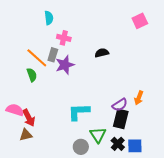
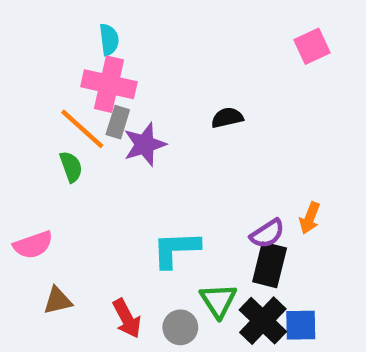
pink cross: (64, 38) -> (109, 84), moved, size x1.6
pink semicircle: (15, 110) -> (33, 245), turned 144
red arrow: (29, 118) -> (127, 318), moved
black cross: (118, 144) -> (263, 321), size x1.5

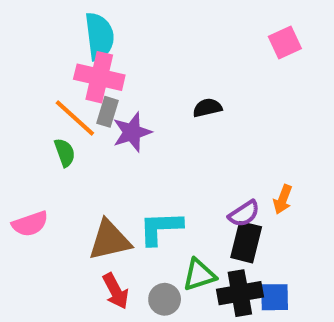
cyan semicircle: (109, 40) -> (99, 36), size x1.6
brown triangle: (58, 301) -> (110, 240), moved, size x1.6
green triangle: (218, 301) -> (199, 275), turned 45
black cross: (263, 321) -> (240, 293), turned 36

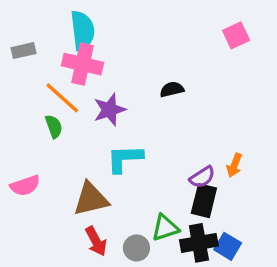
gray rectangle: (107, 112) -> (23, 51), moved, turned 60
cyan L-shape: (160, 228) -> (125, 159), moved
blue square: (275, 297) -> (228, 246), turned 32

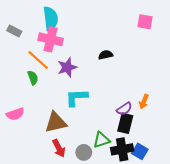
pink square: (236, 35) -> (145, 22), turned 35
gray rectangle: (23, 51) -> (14, 31), turned 40

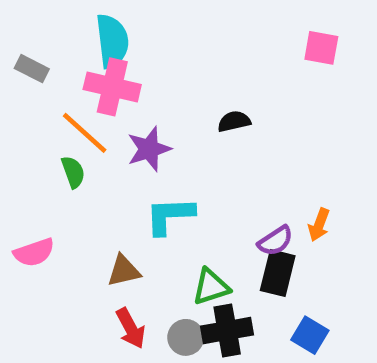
brown triangle: (56, 122) -> (124, 271), size x0.7
green triangle: (101, 140) -> (211, 287), moved
black cross: (122, 149) -> (227, 331), moved

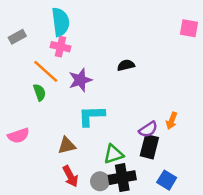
pink square: (321, 48) -> (189, 28), moved
gray rectangle: (32, 69) -> (17, 37), turned -56
pink cross: (112, 87) -> (61, 47), size x0.7

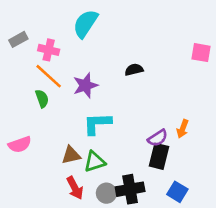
cyan semicircle: (61, 22) -> (85, 24), moved, turned -140
pink square: (189, 28) -> (201, 53), moved
pink cross: (61, 47) -> (49, 50), moved
green triangle: (114, 154) -> (95, 162), moved

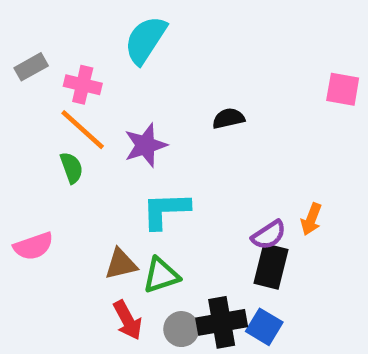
blue square: (177, 192) -> (264, 327), moved

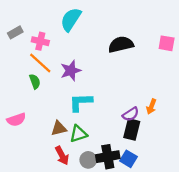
black semicircle: (228, 118) -> (121, 44), moved, size x1.6

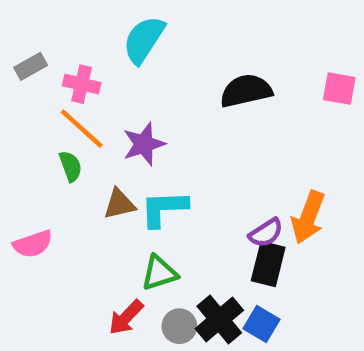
orange arrow: (151, 107) -> (308, 217), size x1.6
brown triangle: (59, 128) -> (119, 204), moved
red arrow: (62, 156) -> (126, 317), turned 72
black cross: (108, 157) -> (219, 320), turned -30

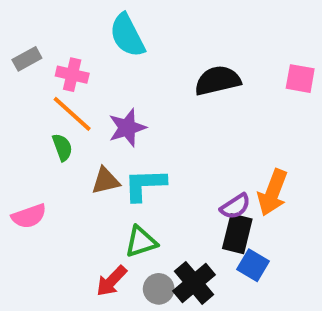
cyan semicircle: (144, 40) -> (127, 35), turned -60
blue square: (262, 324) -> (253, 265), moved

